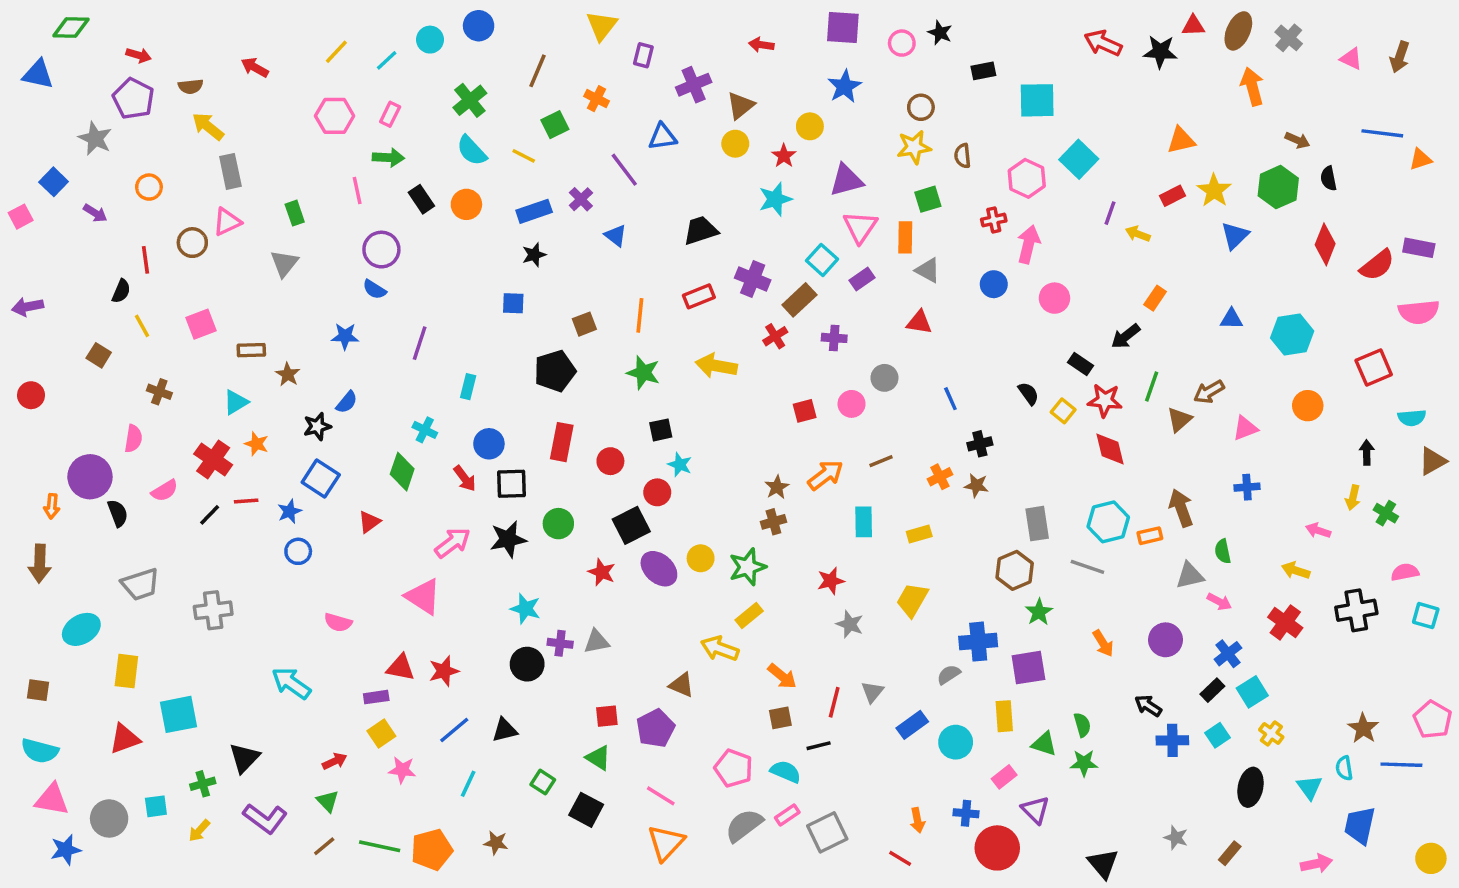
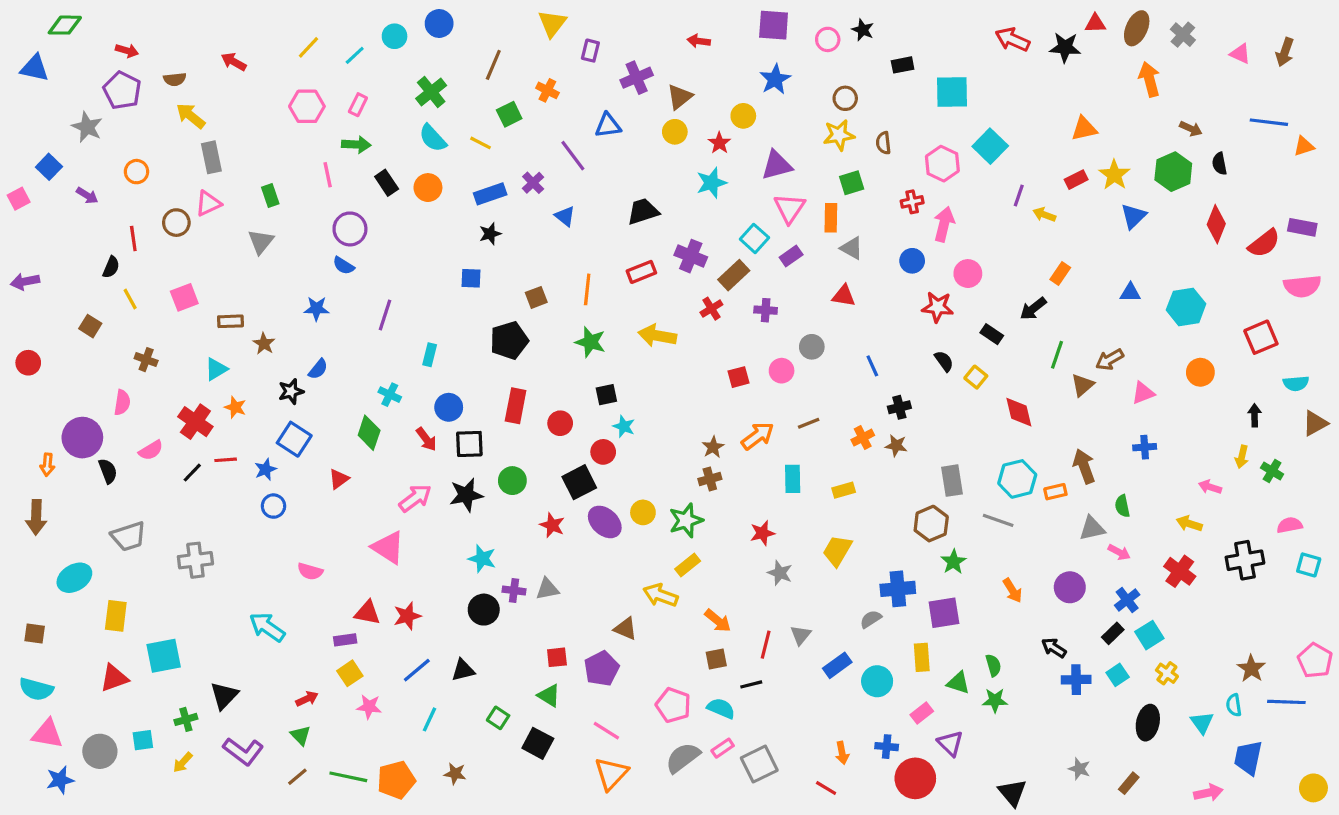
red star: (1105, 400) -> (938, 307), moved

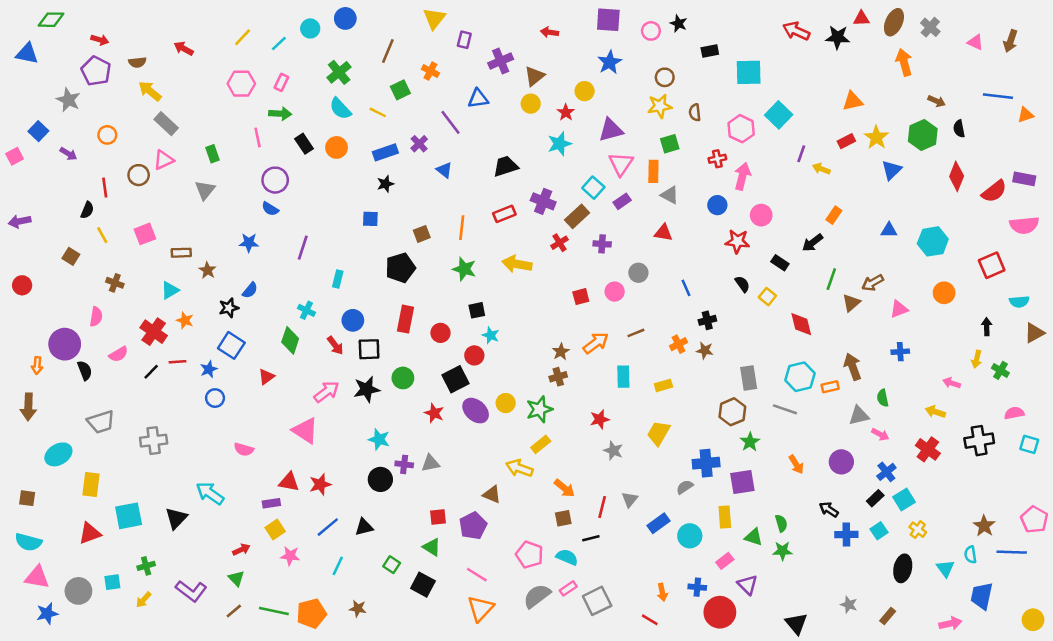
gray rectangle: (211, 157) -> (166, 124), turned -35
black triangle: (224, 696) -> (176, 518), moved

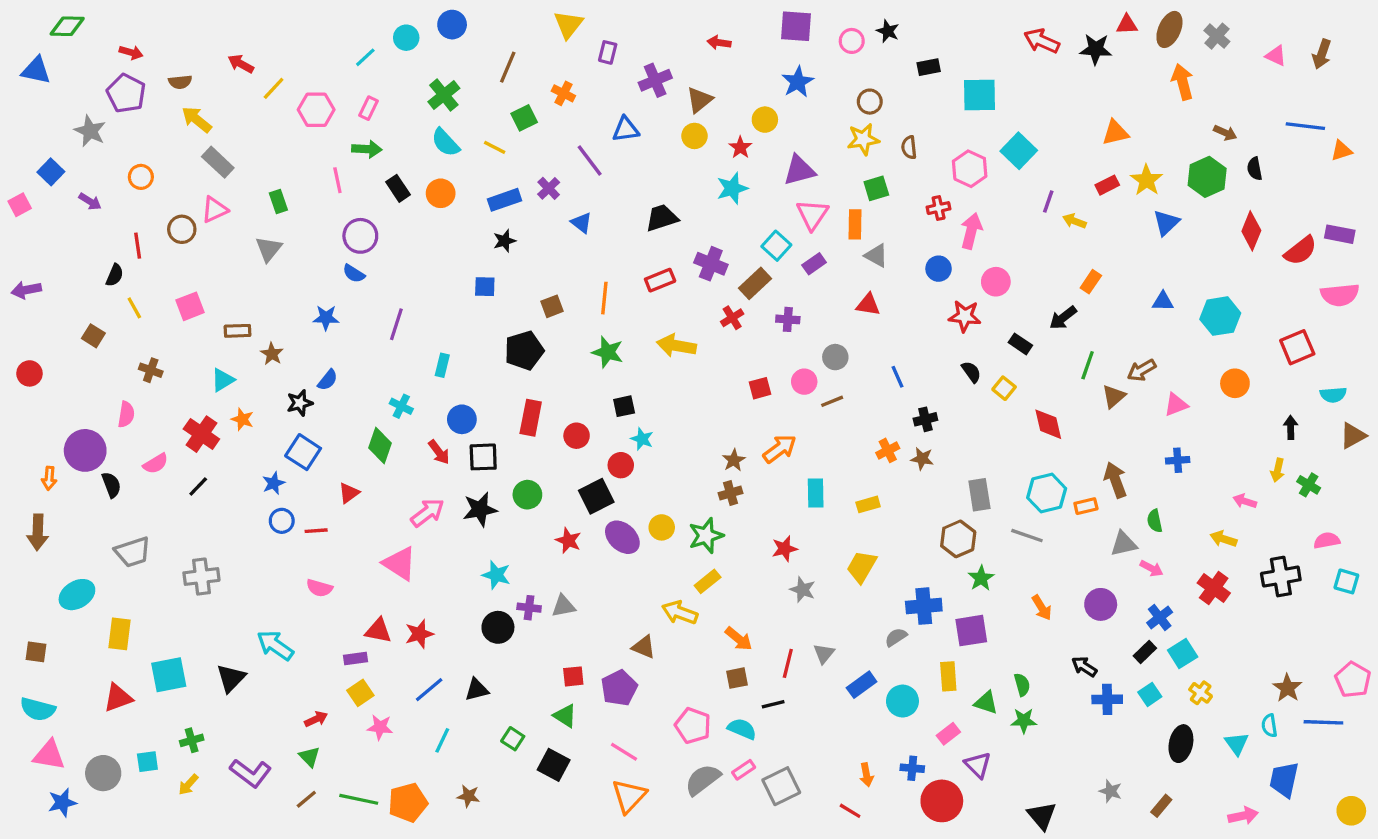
yellow line: (243, 37) -> (274, 88), moved
brown line: (636, 333) -> (832, 401), moved
red line: (177, 362) -> (316, 531), moved

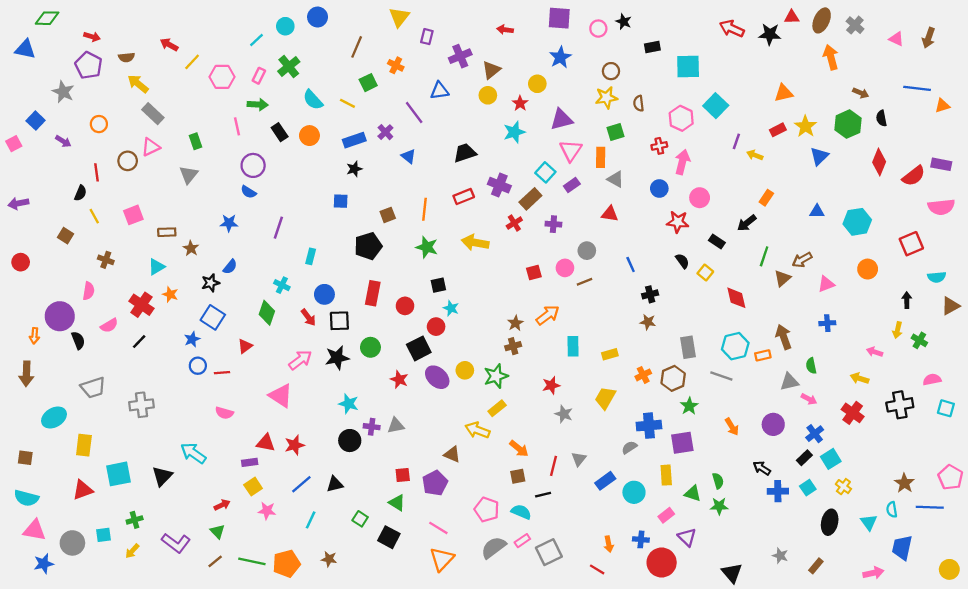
green cross: (444, 95) -> (289, 67), moved
orange cross: (888, 450) -> (643, 375), moved

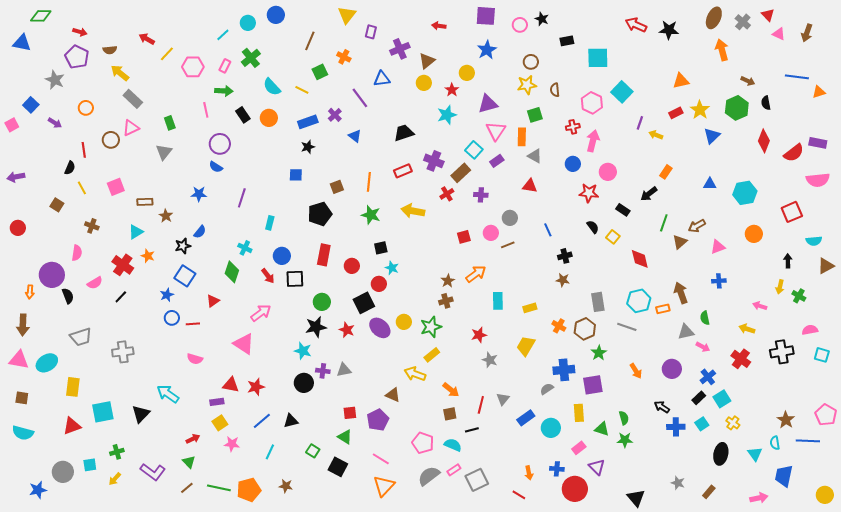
red triangle: (792, 17) -> (768, 15), moved, turned 48
black star: (337, 358) -> (316, 327), moved
orange cross: (643, 375) -> (559, 326), turned -32
pink triangle: (34, 530) -> (19, 360), moved

